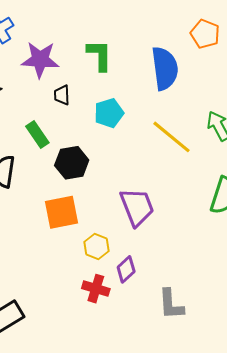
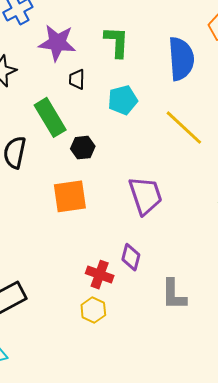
green rectangle: (37, 135) -> (50, 117), size x1.4
black hexagon: (72, 163) -> (83, 148), size x0.7
yellow hexagon: (96, 246) -> (93, 310), moved
purple diamond: (126, 269) -> (131, 257), turned -36

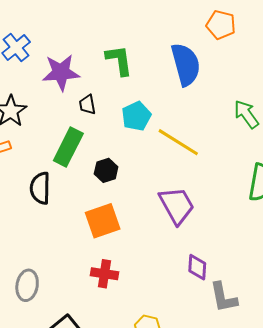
green rectangle: (50, 117) -> (68, 147), turned 69
yellow line: (184, 128) -> (178, 142), moved
purple diamond: (131, 257) -> (197, 267), moved
red cross: (100, 275) -> (104, 274), moved

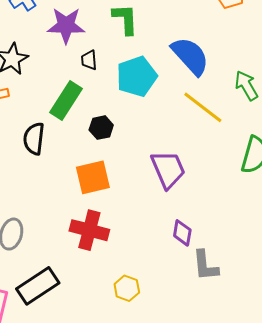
blue semicircle: (186, 64) -> (190, 56), moved, turned -33
cyan pentagon: (136, 116) -> (137, 76), size x1.4
yellow line: (178, 142) -> (203, 107), moved
red cross: (104, 274) -> (89, 230), size x1.4

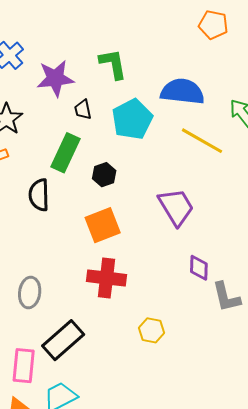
blue semicircle: (190, 56) -> (182, 92), turned -33

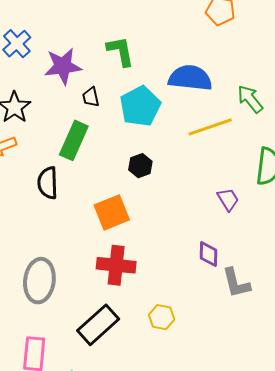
yellow line: (202, 141) -> (210, 127), turned -48
black hexagon: (104, 175) -> (140, 166), moved
purple trapezoid: (176, 207) -> (228, 199), moved, size x0.6
gray ellipse: (30, 293) -> (39, 281), size x1.4
black rectangle: (63, 340) -> (98, 325), moved

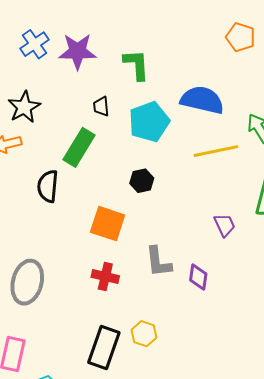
purple star: (63, 66) -> (77, 51), moved
orange square: (112, 212) -> (108, 224), turned 33
red cross: (116, 265) -> (105, 277), size x0.7
gray L-shape: (236, 283) -> (158, 262), moved
black rectangle: (98, 325) -> (104, 348), moved, turned -36

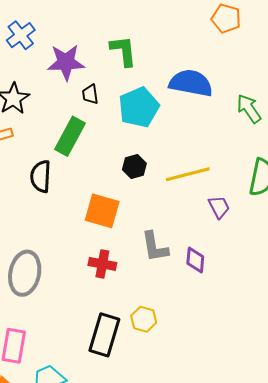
purple star: (77, 51) -> (66, 62), moved
yellow line: (216, 151) -> (188, 174), moved

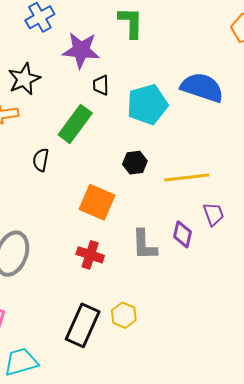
green L-shape: (123, 51) -> (131, 23), moved
black semicircle: (41, 176) -> (41, 160), size x0.7
purple diamond: (195, 260) -> (182, 234), moved

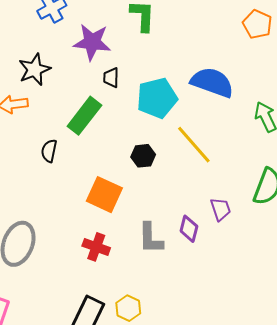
yellow line: (187, 177) -> (194, 145), moved, turned 54

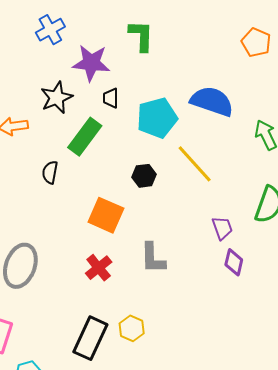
black star: (34, 70) -> (57, 98), moved
purple diamond: (189, 229) -> (234, 262), moved
red cross: (96, 247) -> (99, 268), turned 32

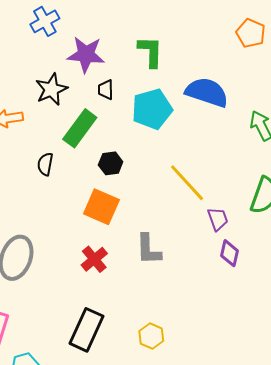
green L-shape: (141, 36) -> (150, 52), moved
yellow line: (195, 164) -> (187, 183), moved
black hexagon: (144, 176) -> (111, 163), moved
yellow hexagon: (132, 328) -> (151, 336), moved

